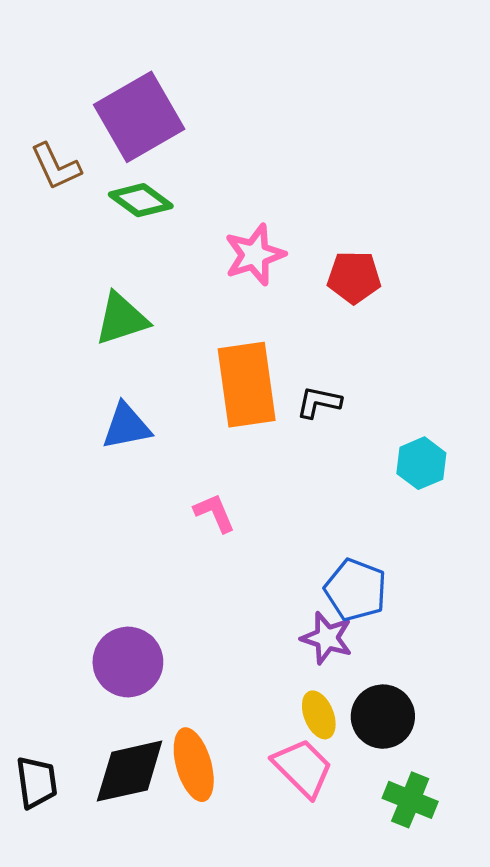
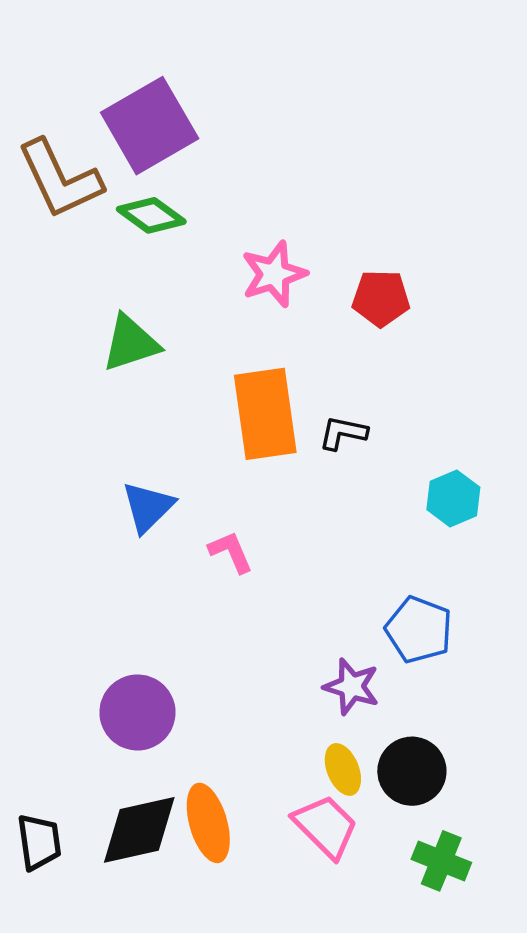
brown L-shape: (56, 167) -> (60, 179), size x1.6
blue triangle: (126, 426) -> (148, 507), moved, turned -34
blue pentagon: (356, 590) -> (419, 630), moved

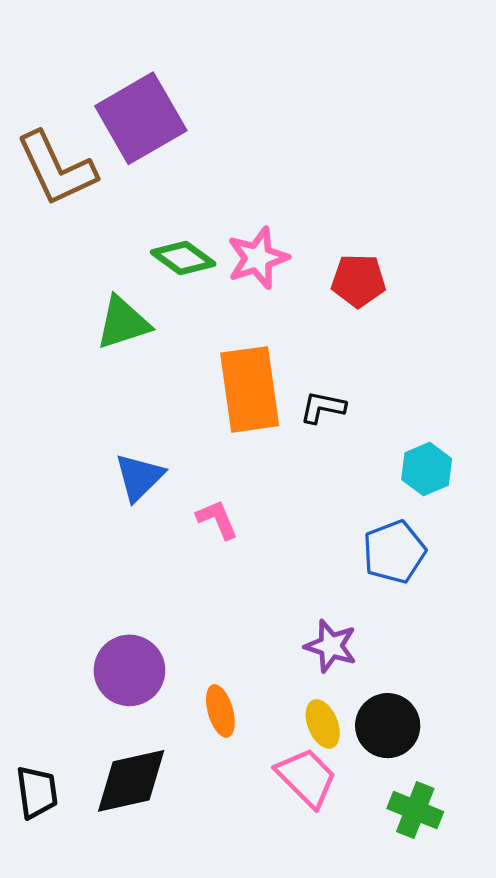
green diamond: (151, 215) -> (183, 258), moved
blue pentagon: (419, 630) -> (394, 552), moved, turned 30
orange ellipse: (208, 823) -> (220, 711), moved, size x0.7

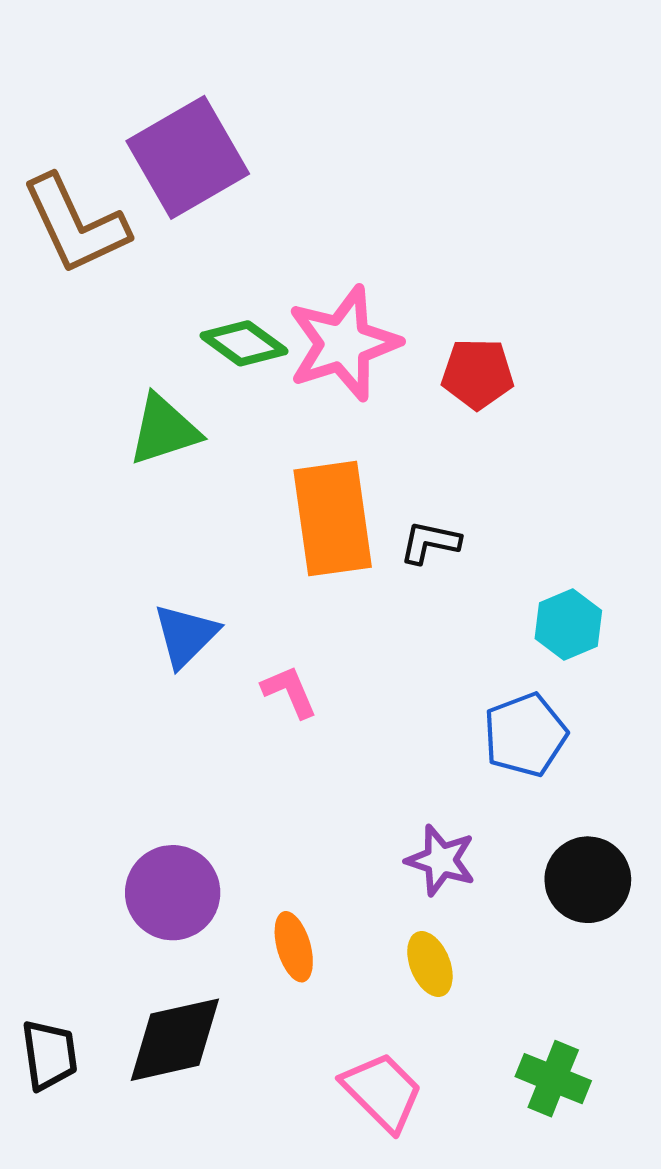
pink star: (258, 258) -> (343, 343), size x1.4
black circle: (388, 726) -> (588, 880), moved
pink trapezoid: (306, 778) -> (382, 1092), moved

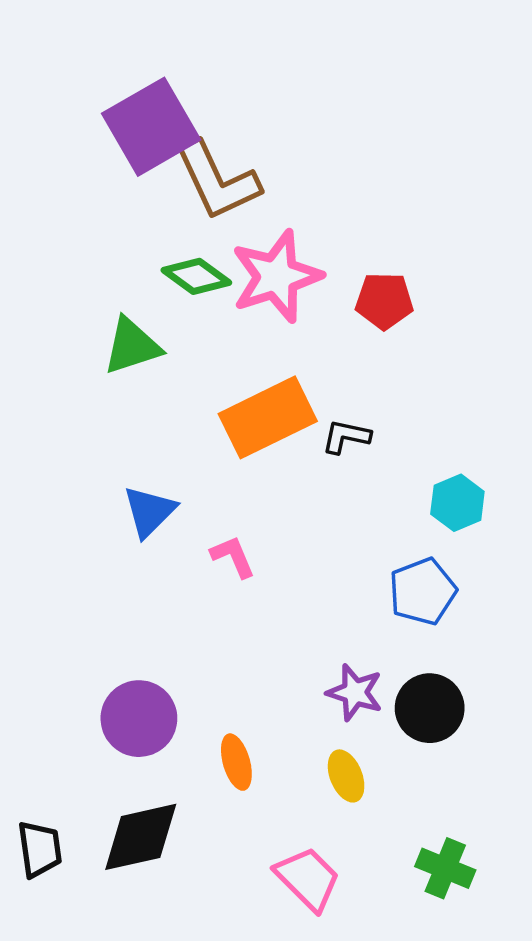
brown L-shape: (75, 224) -> (217, 181), moved
orange rectangle: (333, 519) -> (268, 417), turned 72
black circle: (588, 880) -> (430, 708), moved

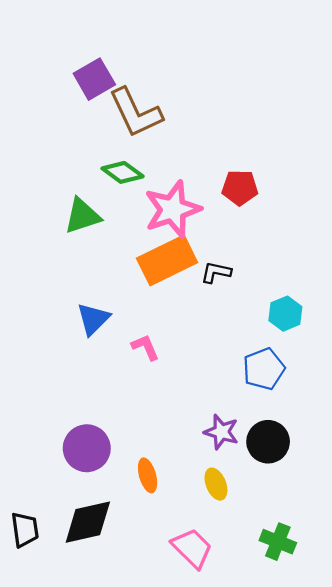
purple square: (151, 127) -> (94, 79), size x0.7
pink star: (276, 276) -> (173, 209), moved

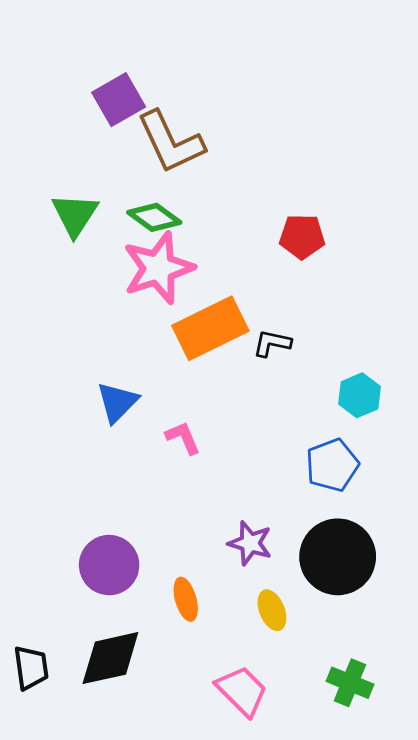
pink star: (173, 209) -> (158, 268), moved
green triangle: (82, 216) -> (75, 215), moved, turned -39
purple star: (221, 432) -> (250, 543), moved
black circle: (268, 442) -> (338, 557), size x1.4

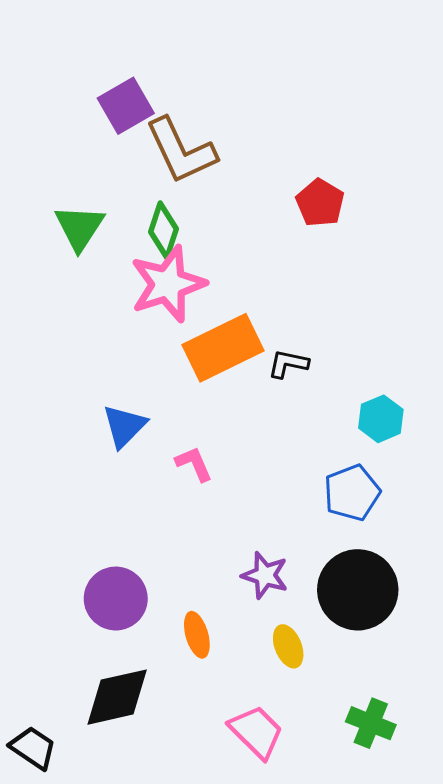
green diamond: (154, 217) -> (164, 230), turned 72
red pentagon: (302, 237) -> (320, 203), moved, turned 30
black trapezoid: (31, 668) -> (33, 748), moved, turned -48

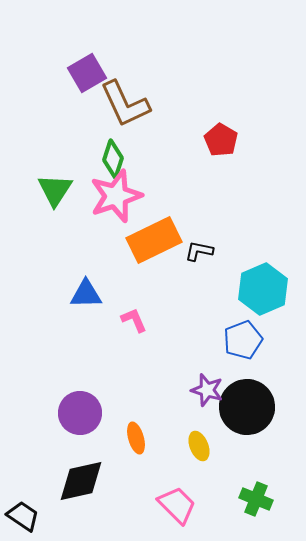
green triangle: (79, 228) -> (55, 190), moved
cyan hexagon: (381, 419) -> (263, 289), size x1.6
blue triangle: (124, 426) -> (86, 294), turned 44
purple star: (265, 575) -> (207, 390), moved

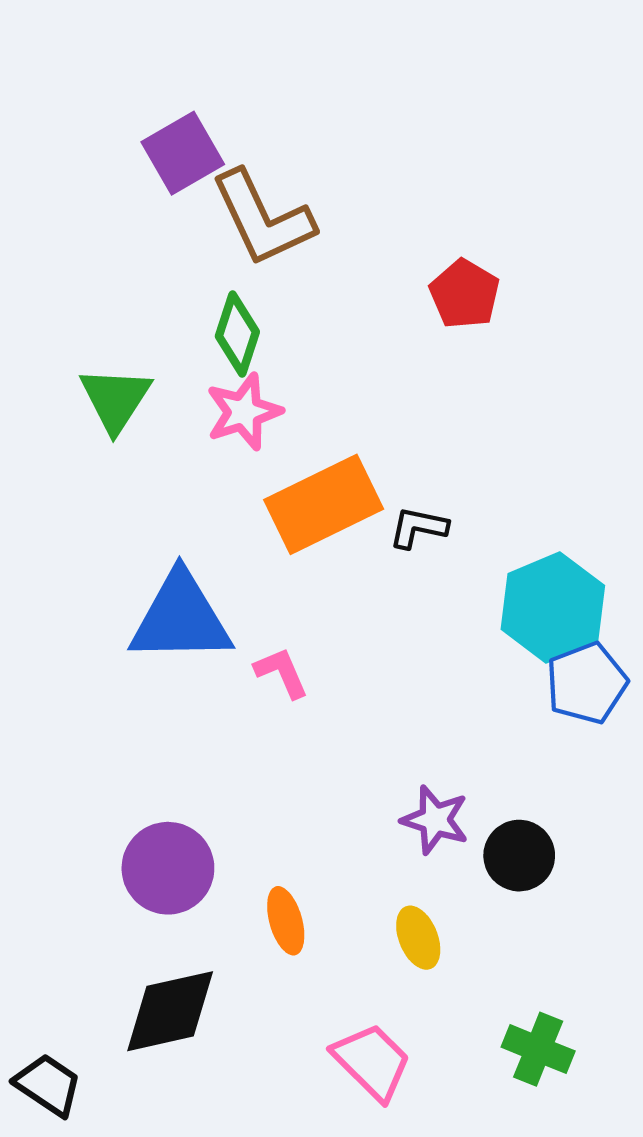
pink star: (116, 196) -> (244, 412), size x0.7
blue triangle: (86, 294) -> (181, 618), size x1.6
blue pentagon: (243, 340) -> (587, 683), moved
black circle: (247, 407) -> (519, 856), size x0.6

